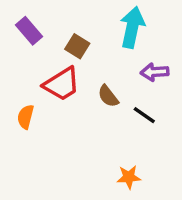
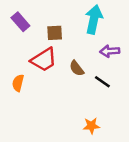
brown square: (77, 46) -> (55, 33), turned -35

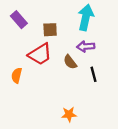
purple arrow: (110, 51) -> (86, 46), moved
black line: (102, 82) -> (94, 74), turned 40
orange star: (91, 126) -> (69, 114), moved

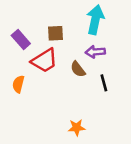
purple rectangle: (19, 20) -> (21, 39), moved

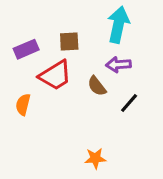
purple rectangle: (21, 39) -> (26, 49), turned -72
black line: (104, 83) -> (129, 103), turned 56

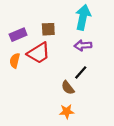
brown semicircle: (97, 86) -> (68, 88), moved
black line: (129, 103) -> (81, 72), moved
orange semicircle: (23, 105) -> (15, 61), moved

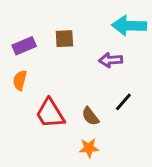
cyan arrow: (83, 17) -> (129, 26), moved, turned -100
red trapezoid: (39, 53) -> (50, 113), moved, turned 90
black line: (81, 72) -> (123, 102), moved

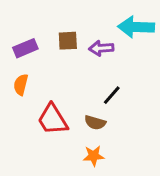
purple arrow: (110, 60) -> (101, 48), moved
black line: (123, 102) -> (112, 95), moved
brown semicircle: (90, 116) -> (95, 123), turned -36

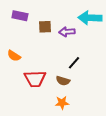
purple rectangle: (25, 48) -> (20, 16), moved, turned 35
orange semicircle: (21, 85) -> (14, 56), turned -72
red trapezoid: (53, 119) -> (35, 79), turned -60

